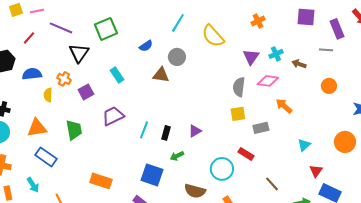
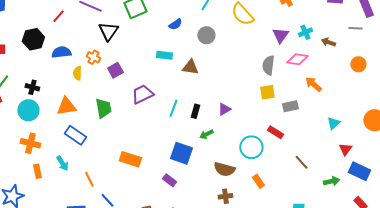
cyan rectangle: (117, 75) -> (164, 55), moved, turned -49
brown triangle: (161, 75) -> (190, 67), moved

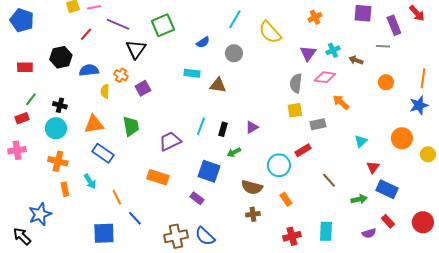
purple trapezoid: (142, 94) -> (170, 141), moved
red rectangle: (275, 132) -> (303, 150), turned -63

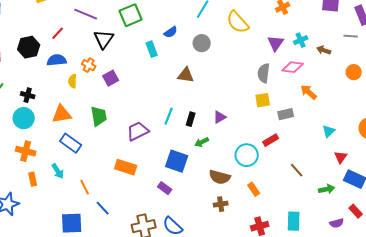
red line: (86, 34) -> (58, 33), moved
cyan rectangle: (192, 73) -> (152, 49), moved, turned 63

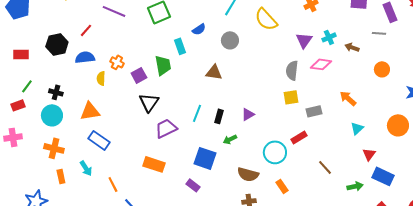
black triangle: (104, 39) -> (149, 102), moved
orange arrow: (309, 92) -> (348, 98), moved
green trapezoid: (99, 116) -> (163, 65), moved

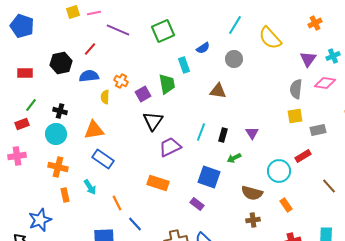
purple triangle: (248, 114) -> (252, 133), turned -32

